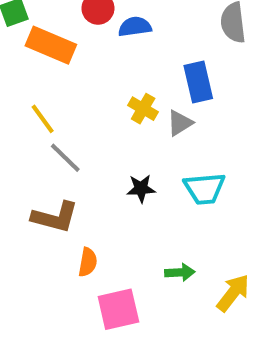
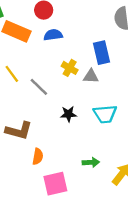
blue semicircle: (135, 27) -> (53, 35), moved
gray triangle: (180, 123) -> (91, 76), turned 35
gray line: (65, 158) -> (39, 87), moved

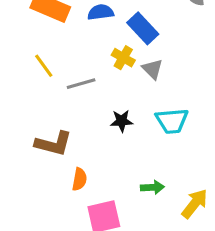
blue rectangle: (101, 53) -> (143, 28), moved, turned -30
gray triangle: (91, 76) -> (152, 69), turned 42
gray line: (39, 87) -> (81, 84), turned -60

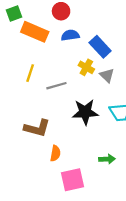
yellow line: (44, 66) -> (30, 73), turned 54
black star: (122, 121) -> (85, 112), size x1.6

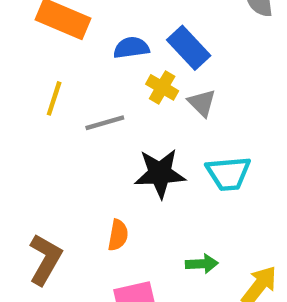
blue semicircle: (70, 35) -> (131, 48), moved
brown L-shape: (37, 128) -> (45, 259), moved, turned -75
orange semicircle: (55, 153) -> (118, 235), moved

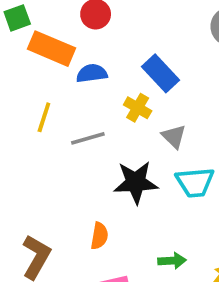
blue semicircle: (131, 48) -> (92, 73), moved
gray triangle: (202, 103) -> (174, 136), moved

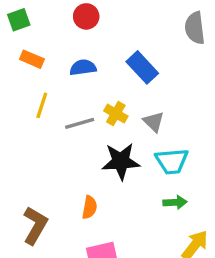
orange rectangle: (52, 49) -> (32, 59), moved, size x0.6
yellow cross: (138, 108) -> (116, 114), moved
green arrow: (172, 261) -> (175, 202), moved

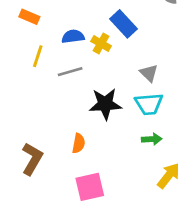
blue semicircle: (83, 67) -> (73, 36), moved
yellow cross: (116, 114) -> (101, 44), moved
gray triangle: (154, 122) -> (149, 73), moved

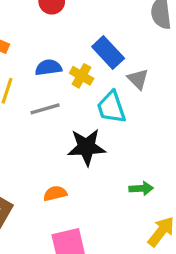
gray triangle: (149, 73) -> (138, 79), moved
cyan trapezoid: (149, 104) -> (111, 107), moved, turned 76
orange semicircle: (79, 143) -> (55, 193), turned -114

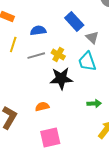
yellow cross: (82, 76) -> (58, 55), moved
cyan trapezoid: (111, 107) -> (87, 62), moved

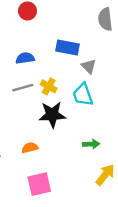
blue rectangle: (74, 22) -> (68, 47), turned -36

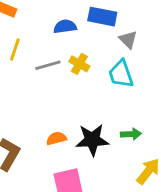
blue semicircle: (25, 58) -> (65, 27), moved
black star: (52, 115) -> (92, 140), moved

